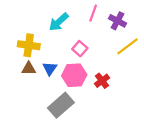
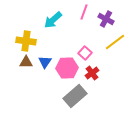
pink square: (80, 49) -> (85, 53), moved
gray rectangle: (61, 105) -> (75, 96), moved

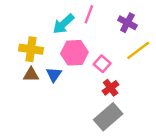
pink line: (84, 12) -> (89, 14), moved
pink hexagon: (67, 68) -> (74, 53), moved
gray rectangle: (75, 96) -> (108, 117), moved

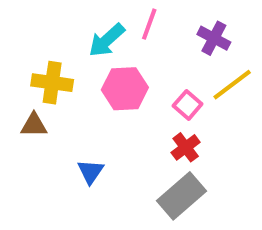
pink square: (102, 64) -> (188, 105), moved
brown triangle: (31, 75) -> (34, 125), moved
blue triangle: (54, 75) -> (91, 172), moved

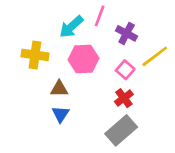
purple cross: (214, 38) -> (127, 33), moved
brown triangle: (34, 125) -> (59, 89), moved

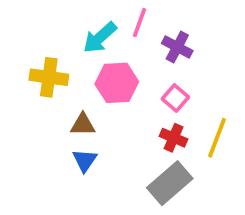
yellow line: (155, 56) -> (217, 138), moved, turned -32
red cross: (124, 98) -> (174, 138), turned -30

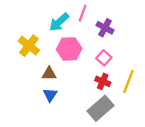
yellow cross: (49, 77) -> (29, 46), turned 30

